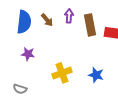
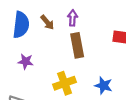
brown rectangle: (90, 25) -> (77, 45), moved

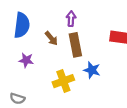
brown arrow: (47, 22) -> (51, 38), moved
blue star: (104, 86) -> (92, 70), moved

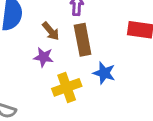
purple star: (26, 60) -> (44, 57), moved

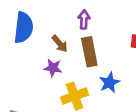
blue star: (104, 73) -> (109, 83), turned 30

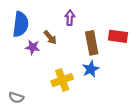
brown rectangle: (89, 52) -> (92, 43), moved
purple star: (53, 68) -> (33, 47), moved

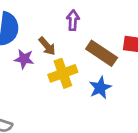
brown rectangle: (92, 43) -> (102, 53), turned -45
yellow cross: (62, 80) -> (63, 73), moved

